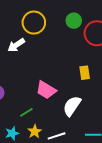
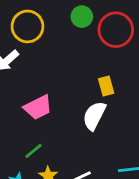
pink trapezoid: (46, 90) -> (38, 107), moved, turned -50
white semicircle: (72, 106) -> (94, 116), moved

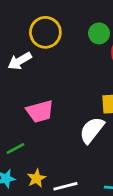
green line: (34, 151) -> (15, 149), moved

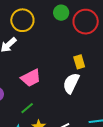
green line: (15, 149) -> (27, 108), moved

